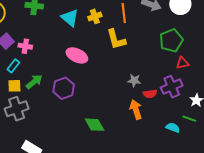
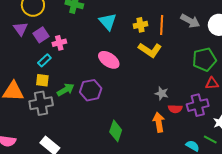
yellow cross: (95, 16) -> (140, 25), moved
yellow L-shape: (116, 39) -> (150, 50), turned -50
pink cross: (25, 46) -> (59, 43), turned -32
green arrow: (34, 82) -> (66, 90), moved
green diamond: (95, 125) -> (116, 131), turned 40

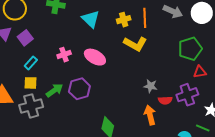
pink cross: (59, 43) -> (64, 55), moved

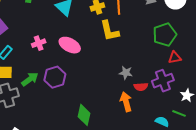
yellow L-shape: (135, 44) -> (110, 31), turned 50

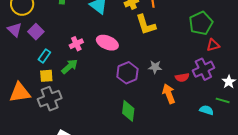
gray star: (126, 73) -> (155, 67), moved
purple hexagon: (55, 77) -> (127, 73), moved
green arrow: (30, 79) -> (70, 66), moved

